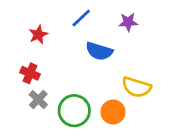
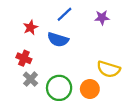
blue semicircle: (99, 51) -> (58, 40), moved

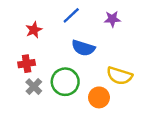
blue semicircle: (58, 40) -> (83, 48), moved
red cross: (24, 58) -> (27, 64), turned -32
green circle: (59, 88) -> (65, 82), moved

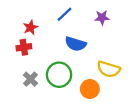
red cross: (27, 64) -> (24, 47), moved

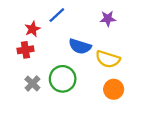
blue line: (65, 14) -> (57, 15), moved
yellow semicircle: (109, 69) -> (108, 59), moved
orange circle: (90, 89) -> (114, 89), moved

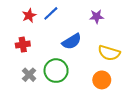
red star: (32, 29) -> (29, 15), moved
blue semicircle: (80, 46) -> (72, 41), turned -48
yellow semicircle: (108, 59) -> (109, 53), moved

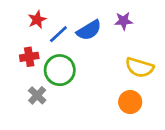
blue line: (51, 13) -> (58, 34), moved
blue semicircle: (72, 41) -> (89, 30), moved
green circle: (56, 71) -> (60, 70), moved

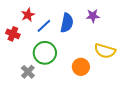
blue semicircle: (89, 30) -> (67, 23), turned -48
red cross: (29, 57) -> (13, 34), moved, turned 32
orange circle: (130, 102) -> (81, 67), moved

